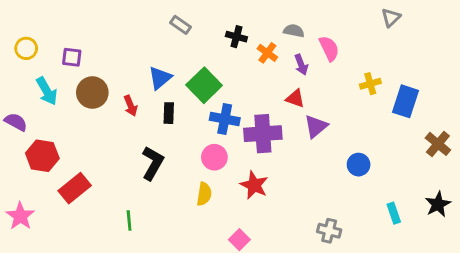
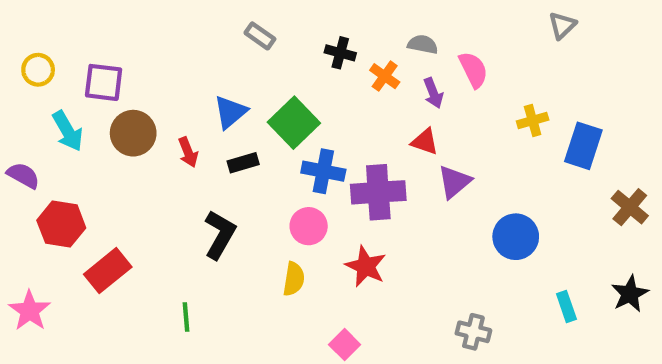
purple square: (72, 57) -> (104, 82), size x1.4
black rectangle: (169, 113) -> (243, 163), turned 72
blue circle: (359, 165) -> (516, 237), size x1.4

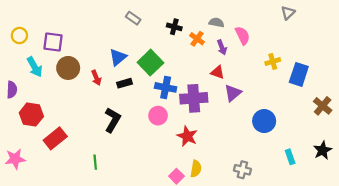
purple semicircle: (23, 175) -> (12, 90), turned 63
yellow semicircle: (294, 279) -> (196, 169), moved
pink star: (30, 311) -> (15, 159), turned 30

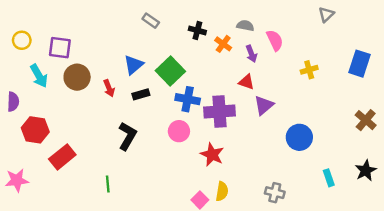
blue rectangle: (299, 74) -> (360, 64), moved

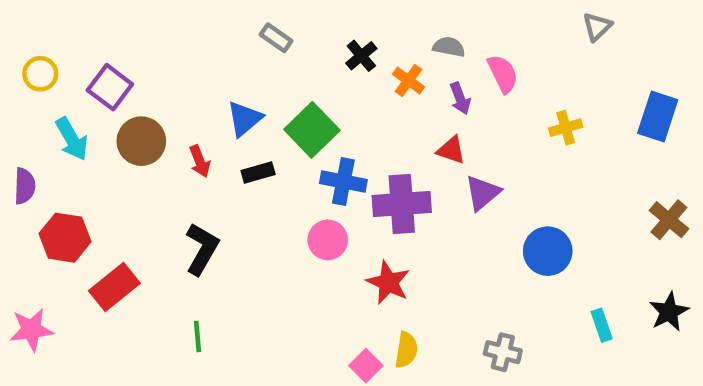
black cross: (197, 30) -> (361, 56), turned 35
purple square: (60, 48) -> (110, 87), turned 30
black L-shape: (127, 136) -> (202, 249), moved

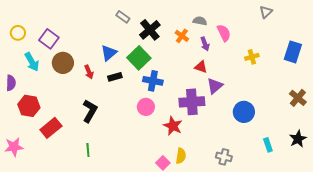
black cross: (361, 56) -> (150, 30), moved, size x1.5
purple cross: (402, 204) -> (192, 102), moved

